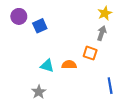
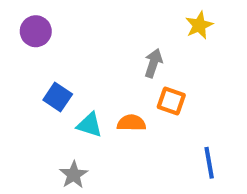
blue square: (40, 26) -> (58, 97), moved, turned -32
gray arrow: (102, 33) -> (153, 63), moved

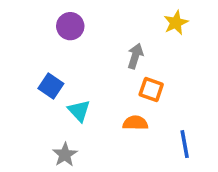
purple circle: (36, 31) -> (70, 26), moved
orange semicircle: (131, 123) -> (135, 123), moved
cyan triangle: (90, 125) -> (79, 111), turned 30

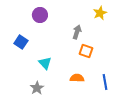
blue square: (51, 86) -> (21, 42), moved
orange semicircle: (135, 123) -> (77, 78), moved

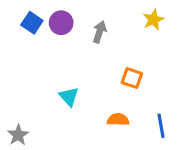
gray arrow: (77, 32) -> (100, 32), moved
blue square: (21, 42) -> (32, 23), moved
gray star: (37, 88) -> (18, 135), moved

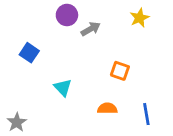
blue square: (32, 23) -> (29, 53), moved
purple circle: (61, 23) -> (67, 15), moved
gray arrow: (100, 32) -> (91, 29), turned 42

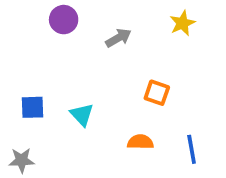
purple circle: (67, 15) -> (64, 20), moved
blue square: (29, 53) -> (33, 107), moved, turned -36
gray star: (17, 122) -> (22, 160), turned 30

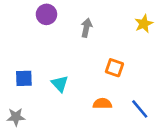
yellow star: (182, 23) -> (144, 24), moved
gray arrow: (118, 38) -> (86, 28), turned -48
blue line: (192, 149) -> (140, 109), turned -30

